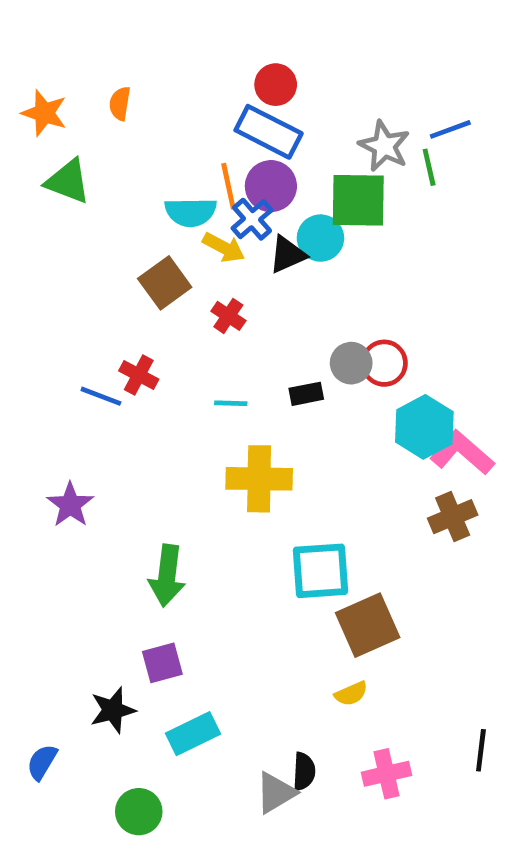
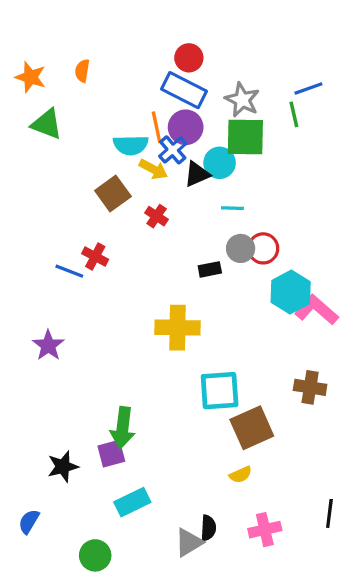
gray star: (384, 146) -> (242, 100), moved
cyan line: (231, 403) -> (232, 208), moved
brown cross: (453, 517) -> (310, 387), moved, turned 32
green arrow: (167, 576) -> (123, 428), moved
black star: (113, 710) -> (63, 467), moved

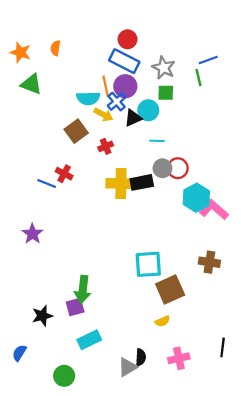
green square: (245, 137) -> (166, 93), size x0.6
red cross: (157, 216) -> (106, 146), turned 32
black rectangle: (210, 269) -> (142, 182), size x1.5
yellow cross: (178, 328) -> (121, 184), moved

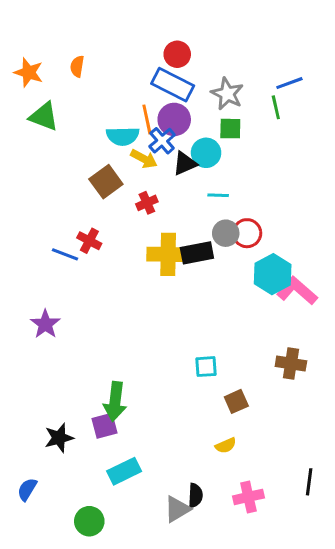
cyan square: (148, 264) -> (206, 367), size x0.6
brown square: (170, 289) -> (236, 401), size x0.6

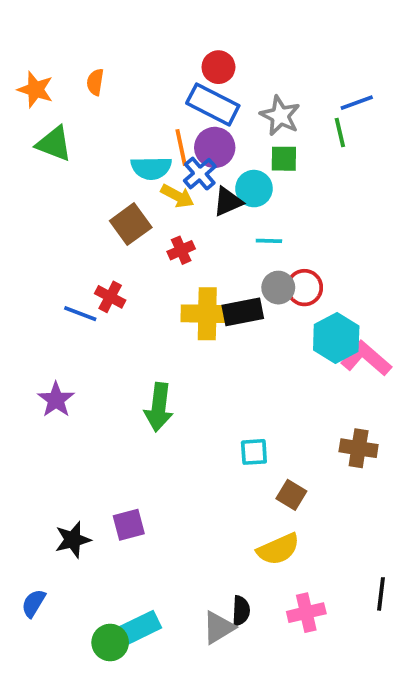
green arrow: (115, 401) -> (159, 407), moved
brown square: (236, 401) -> (291, 495), turned -35
yellow semicircle: (226, 445) -> (278, 549), size x1.6
cyan rectangle: (124, 471) -> (140, 628), moved

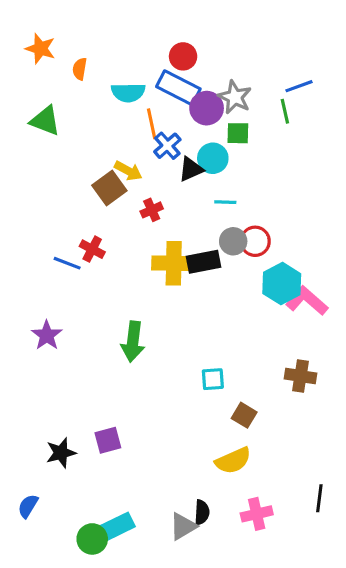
orange star: (35, 90) -> (40, 49), moved
purple circle: (215, 147) -> (207, 108), moved
cyan semicircle: (151, 168) -> (128, 92), moved
yellow arrow: (177, 196) -> (128, 171), moved

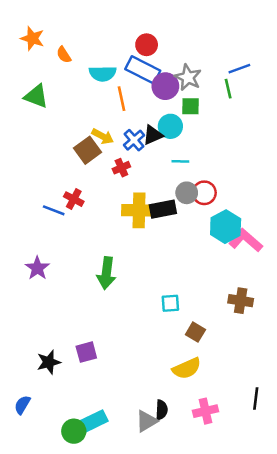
orange semicircle: (80, 69) -> (64, 55), turned -42
blue cross: (167, 146) -> (134, 140), moved

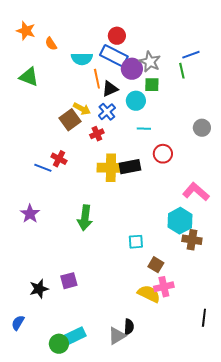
black triangle: (153, 135) -> (110, 89), moved
gray circle: (187, 193) -> (202, 128), moved
cyan hexagon: (226, 227) -> (180, 221), moved
yellow semicircle: (187, 368) -> (149, 294), turned -130
pink cross: (206, 411) -> (164, 287), moved

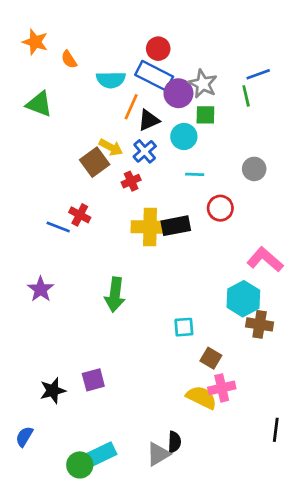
orange line: (97, 79) -> (131, 107), turned 36
gray circle: (202, 128) -> (254, 169), moved

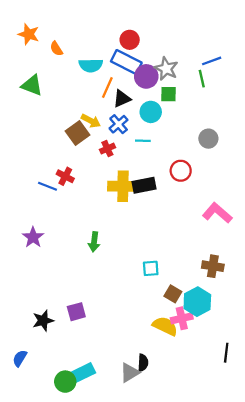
cyan line: (195, 174) -> (143, 141), moved
green arrow: (115, 295) -> (94, 242), size x0.7
cyan hexagon: (243, 299) -> (197, 302), moved

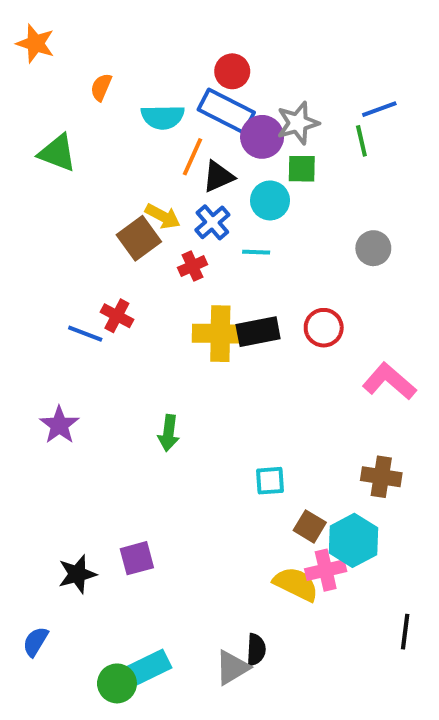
orange star: (29, 34) -> (35, 43), moved
orange semicircle: (56, 49) -> (101, 87), turned 56
gray star: (166, 69) -> (298, 123), turned 30
red circle: (181, 171) -> (324, 328), moved

